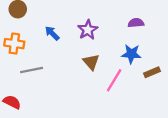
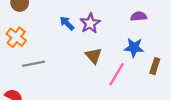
blue arrow: (52, 33) -> (67, 23), moved
orange cross: (14, 44) -> (16, 37), turned 30
brown rectangle: (152, 72) -> (155, 66), turned -49

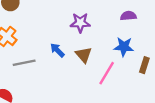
blue arrow: (67, 23) -> (57, 50), moved
purple star: (90, 23) -> (80, 23), turned 30

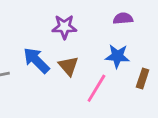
blue arrow: (57, 50) -> (36, 60), size x1.5

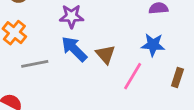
purple star: (64, 27) -> (71, 16), moved
brown rectangle: (143, 79) -> (177, 77), moved

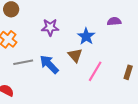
blue star: (153, 45) -> (86, 36), moved, turned 30
blue arrow: (74, 49) -> (49, 64), moved

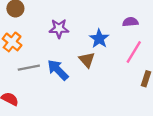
pink line: (95, 71) -> (134, 52), moved

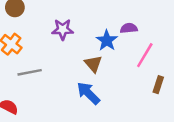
purple semicircle: (130, 22) -> (129, 28), moved
blue arrow: (58, 70) -> (88, 93), moved

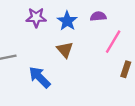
blue star: (107, 40) -> (67, 21), moved
blue arrow: (88, 93) -> (40, 77), moved

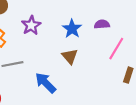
purple star: (36, 17) -> (31, 25), moved, turned -30

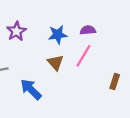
blue star: (72, 29) -> (58, 35), turned 30
pink line: (116, 49) -> (83, 56), moved

